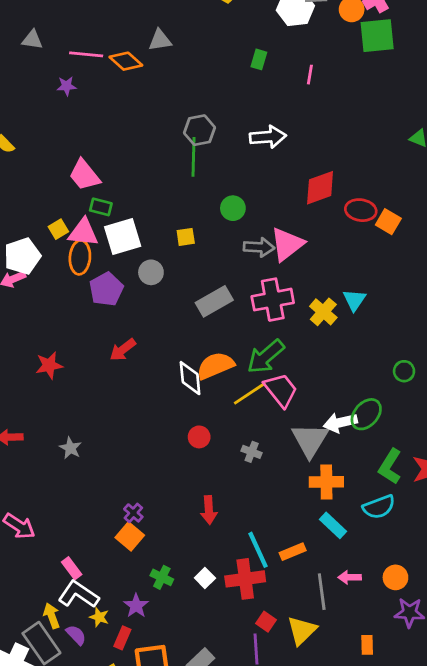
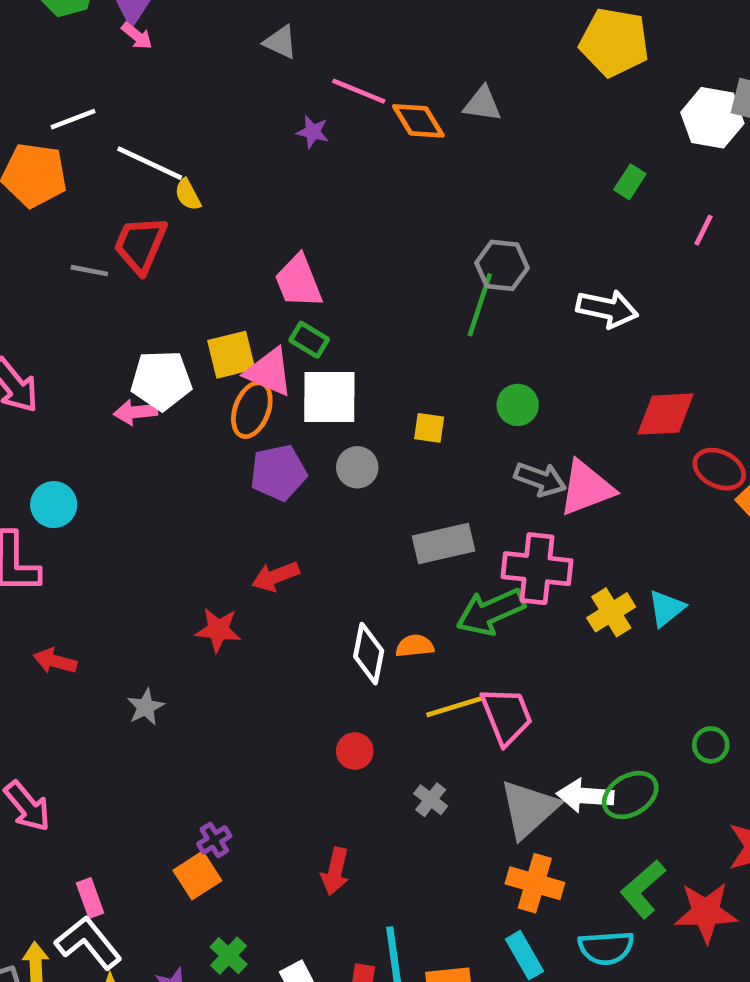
yellow square: (58, 229) -> (231, 355), size x1.5
green arrow: (266, 357) -> (491, 612), moved
red star: (49, 365) -> (218, 630), moved
orange semicircle: (215, 366) -> (415, 646), size x0.6

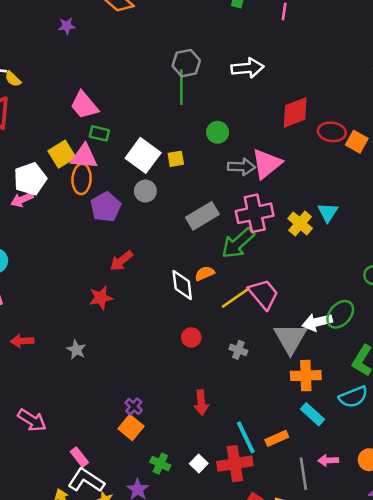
white square: (329, 397) -> (143, 155), moved, turned -36

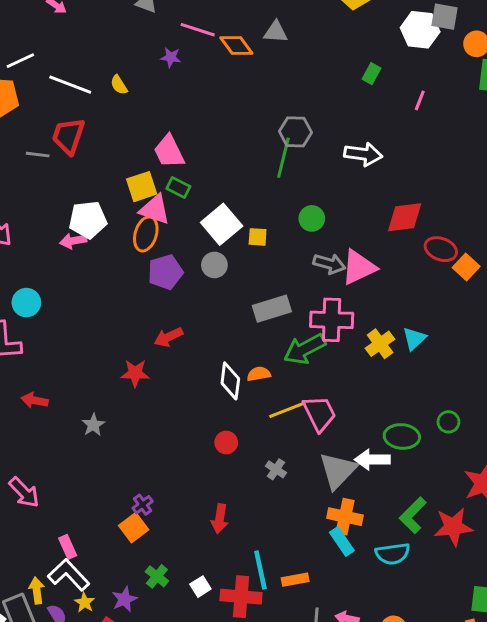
yellow semicircle: (13, 79) -> (119, 85), moved
yellow square: (62, 154) -> (142, 187), moved
green ellipse: (340, 314) -> (402, 436), moved, turned 40
cyan rectangle: (312, 414) -> (342, 541), moved

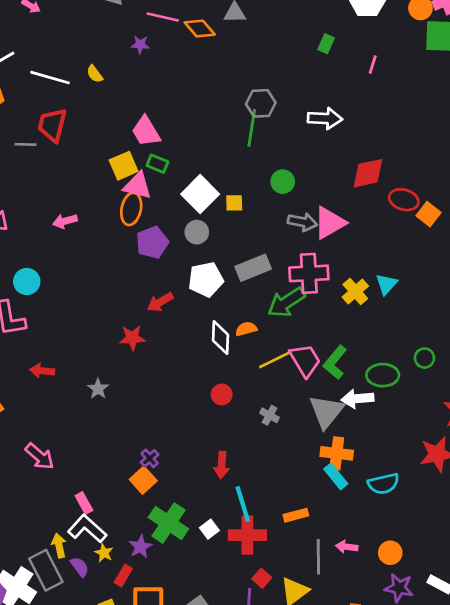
white pentagon: (88, 220) -> (206, 279), moved
green L-shape: (413, 515) -> (335, 362), moved
cyan line: (260, 570) -> (243, 504), moved
green cross: (157, 576) -> (168, 523), size x1.8

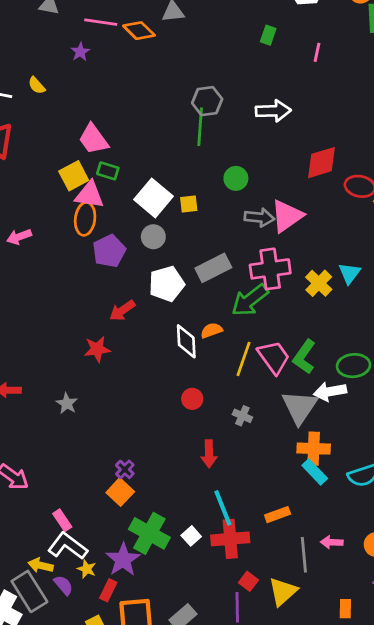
purple star: (140, 45) -> (80, 52), turned -30
yellow line: (275, 360) -> (243, 359), turned -40
red arrow: (222, 465) -> (209, 454), moved
yellow arrow: (59, 546) -> (41, 565), turned -60
purple star: (140, 547) -> (123, 560), size x1.4

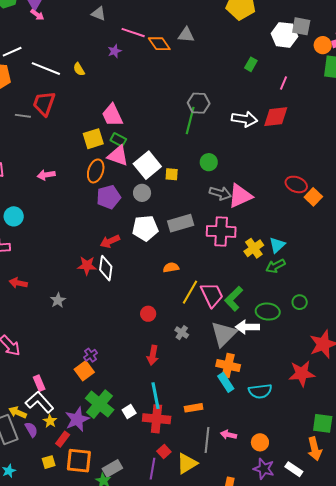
red diamond: (321, 163) -> (276, 117), moved
pink triangle: (89, 195) -> (118, 156), moved
green arrow: (250, 300) -> (275, 266), moved, size x0.7
white diamond: (186, 341) -> (106, 268), moved

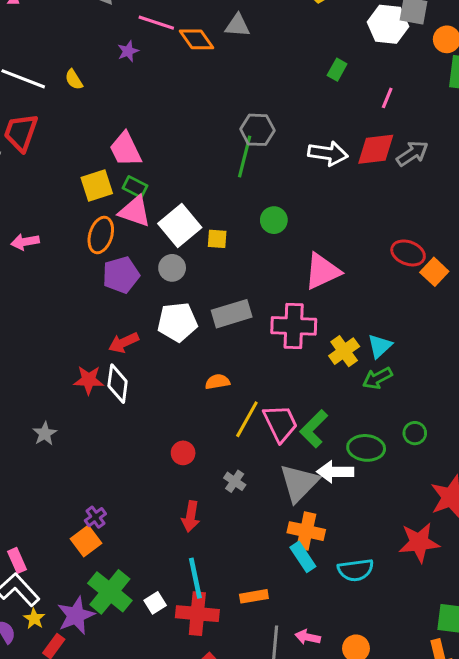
gray arrow: (220, 193) -> (412, 153), moved, turned -50

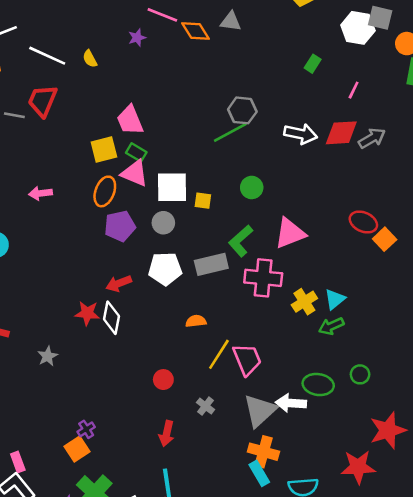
green line: (245, 157) -> (230, 132), turned 44
white square: (180, 225) -> (172, 187), turned 36
green L-shape: (314, 429) -> (241, 241), moved

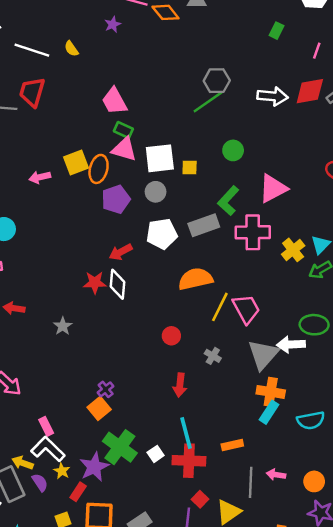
yellow square: (104, 149) -> (76, 162), moved
orange semicircle: (196, 321) -> (195, 279), size x1.8
cyan rectangle: (259, 473) -> (269, 412), turned 70

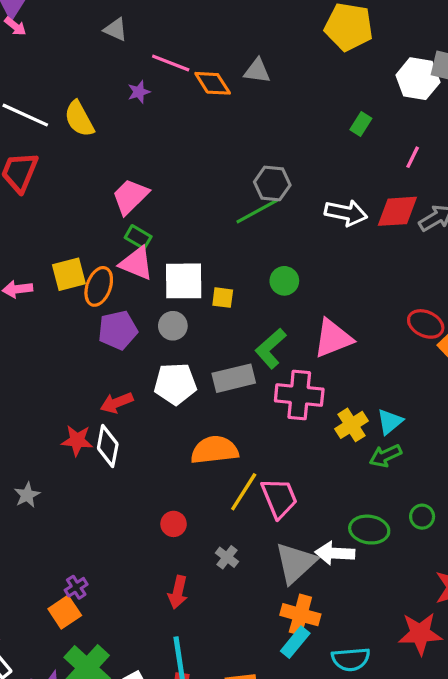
yellow semicircle: (71, 49) -> (79, 119), size x1.6
pink trapezoid: (114, 101) -> (130, 196), turned 68

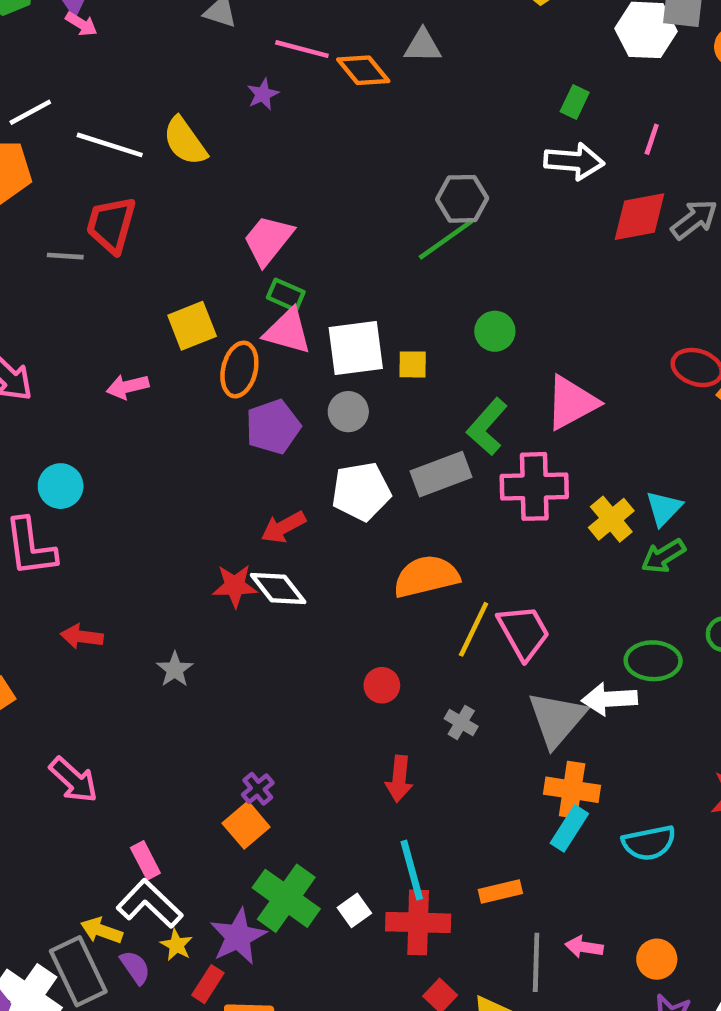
white arrow: (346, 213) -> (574, 161), moved
yellow square: (69, 274) -> (192, 326), moved
white diamond: (108, 446) -> (278, 589), turned -42

